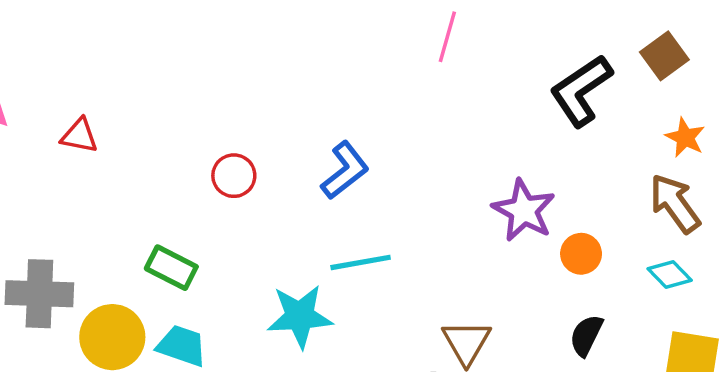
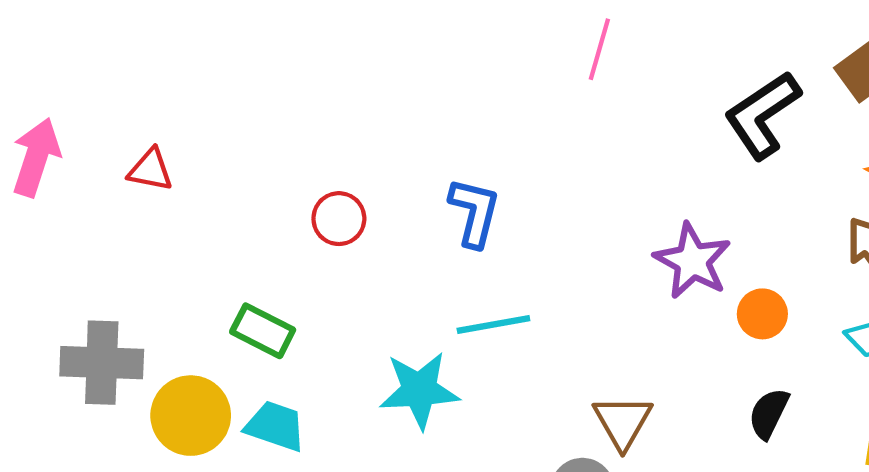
blue L-shape: (345, 170) -> (474, 212), turned -38

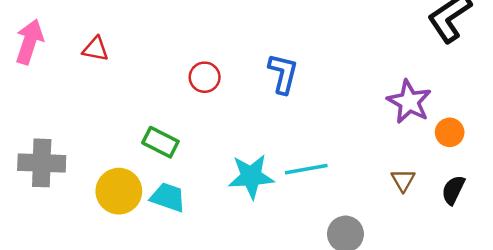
cyan line: (493, 324) -> (306, 169), moved
gray cross: (102, 363) -> (42, 163), moved
brown triangle: (623, 422) -> (403, 180), moved, size x0.7

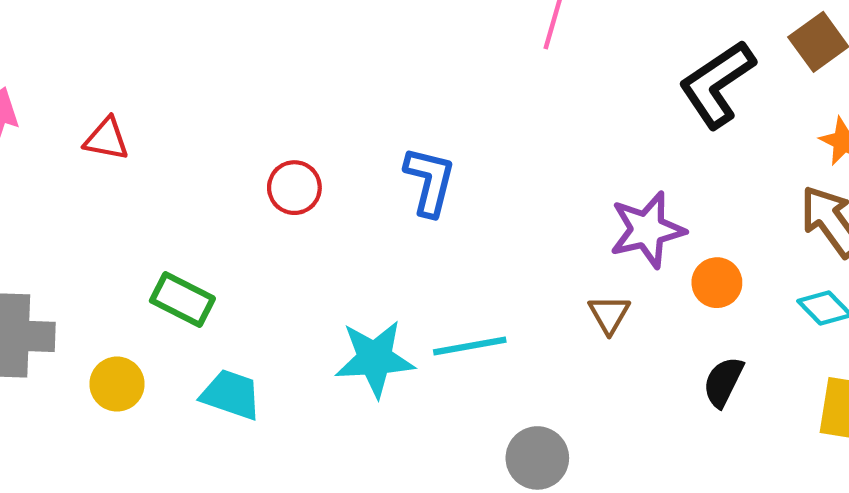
purple star: (409, 102) -> (647, 230), turned 30
green rectangle: (160, 142) -> (182, 300), moved
brown triangle: (403, 180) -> (609, 314), moved
yellow circle: (119, 191) -> (117, 384), moved, size x0.7

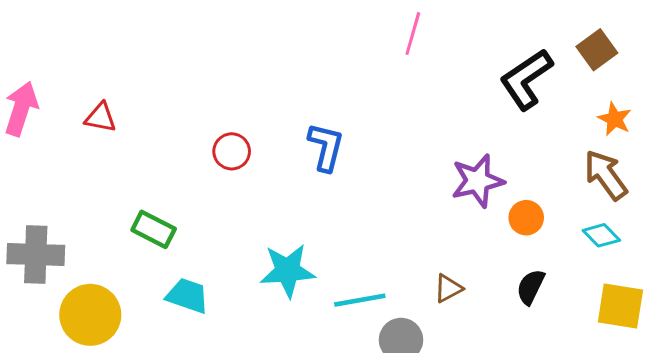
brown triangle: (609, 314) -> (448, 288), moved, turned 32
cyan line: (470, 346) -> (360, 300), moved
yellow circle: (117, 384) -> (90, 315), moved, size x1.6

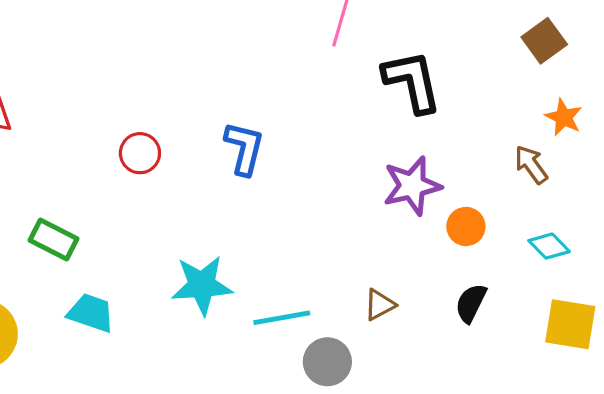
black L-shape: (526, 79) -> (412, 81), moved, turned 112
brown arrow: (606, 175) -> (531, 165), moved, size x0.7

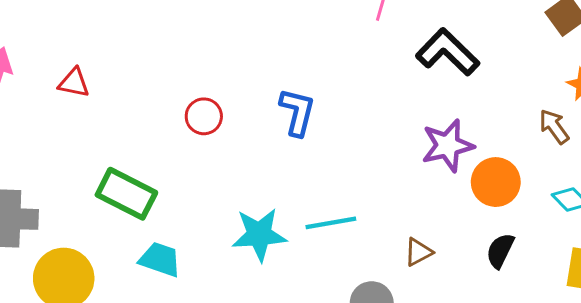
black L-shape: (412, 81) -> (448, 52), turned -34
orange circle: (466, 227) -> (496, 182), size x1.4
green rectangle: (54, 240) -> (126, 194), size x1.4
cyan line: (282, 318) -> (331, 223), moved

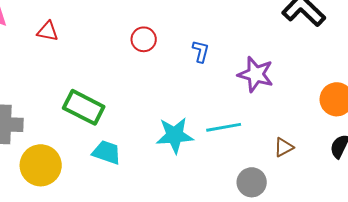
blue L-shape: (297, 112) -> (201, 51), size x0.7
red circle: (204, 116) -> (144, 39), moved
purple star: (448, 146) -> (256, 74), moved, turned 30

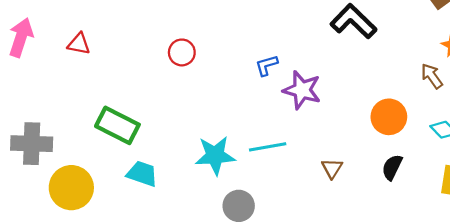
blue L-shape: (201, 51) -> (267, 65), moved, turned -120
brown triangle: (284, 147) -> (332, 168), turned -30
gray circle: (252, 182) -> (239, 206), moved

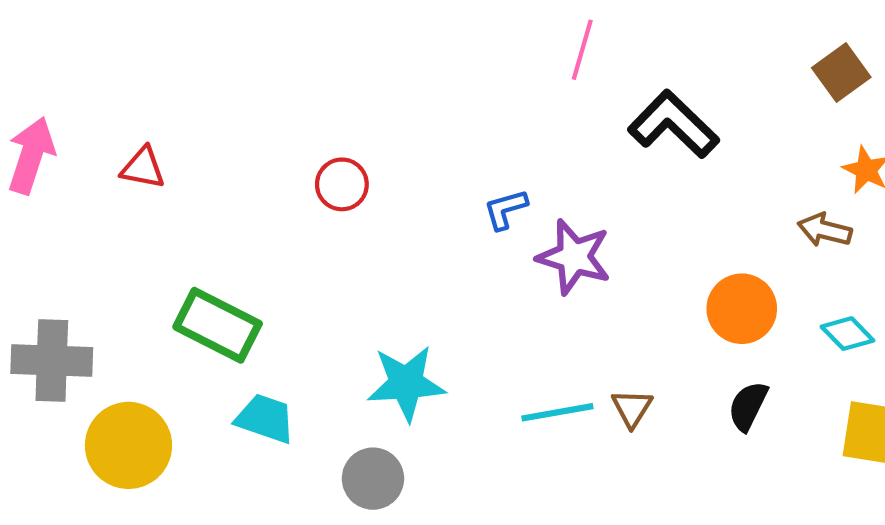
brown arrow: (432, 76) -> (825, 230), turned -40
cyan line: (268, 147) -> (557, 412), moved
gray circle: (239, 206) -> (373, 479), moved

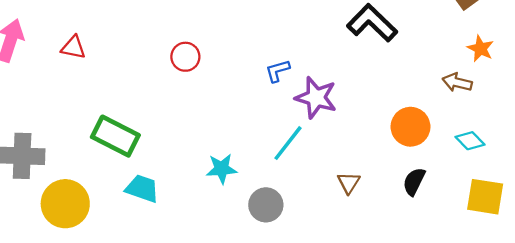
cyan star: (406, 383) -> (222, 169), size x0.7
cyan line: (557, 412) -> (288, 143), moved, turned -42
gray circle: (373, 479) -> (266, 205), moved

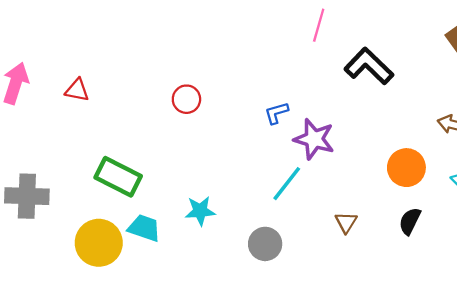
cyan star: (222, 169) -> (200, 211), moved
yellow circle: (65, 204) -> (99, 243), moved

